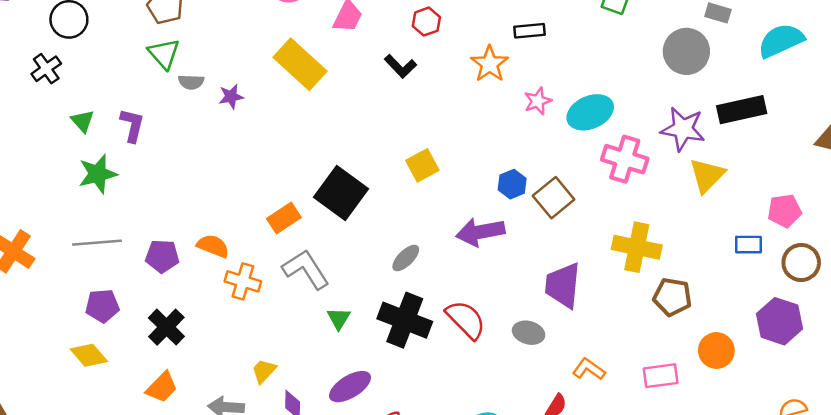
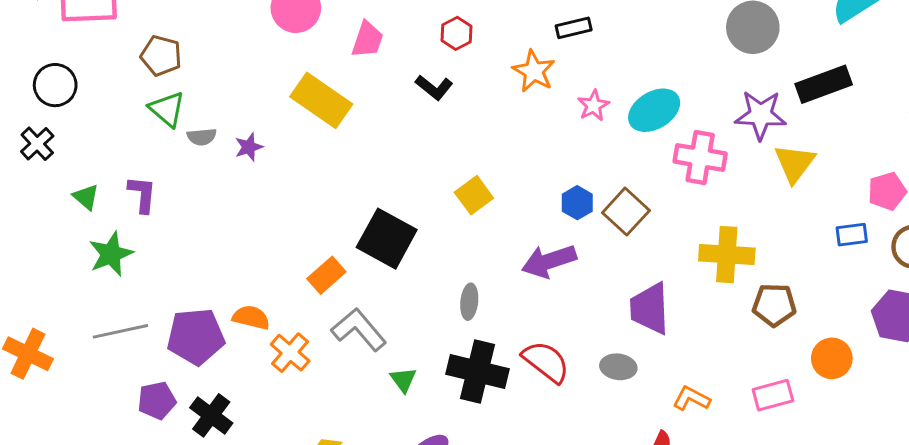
purple pentagon: (162, 256) -> (196, 337), size x1.5
gray ellipse: (406, 258) -> (469, 302), turned -32
orange cross: (243, 281) -> (290, 353), turned 32
purple pentagon: (102, 306) -> (157, 400), moved

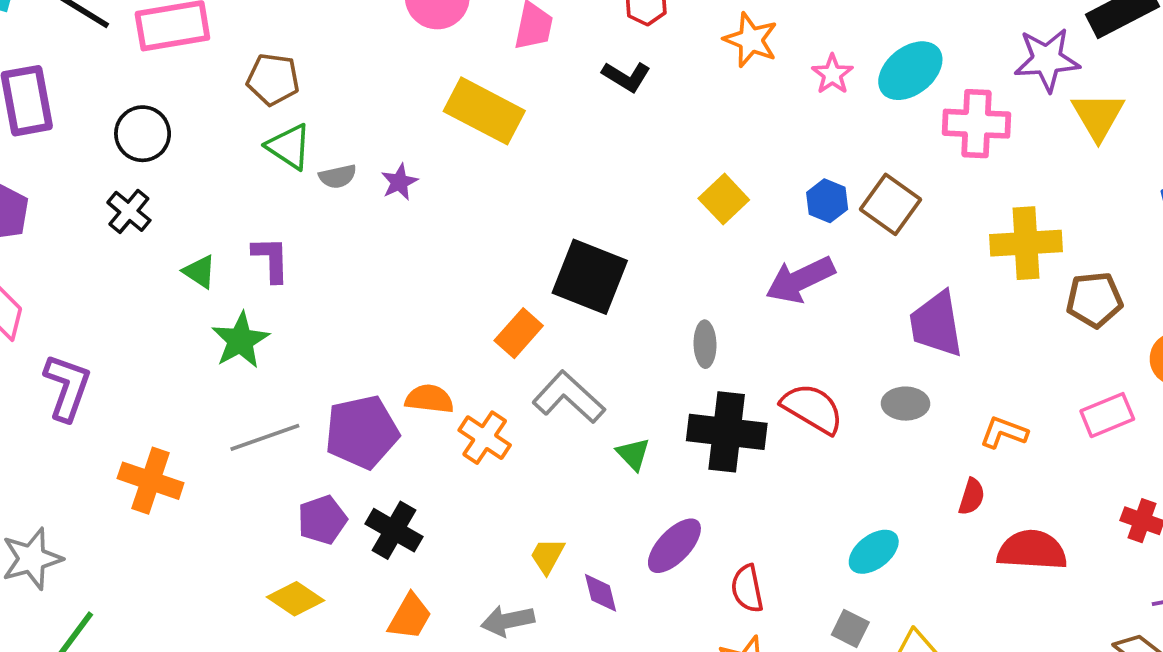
yellow square: (474, 195) -> (724, 199), moved

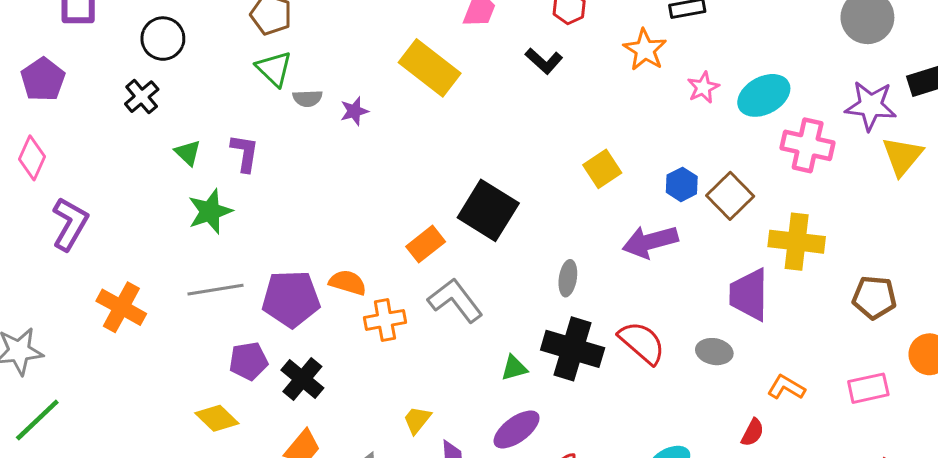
yellow cross: (1026, 243) -> (797, 242), moved
orange cross: (485, 438) -> (385, 320), turned 36
green triangle: (633, 454) -> (514, 368), moved, turned 48

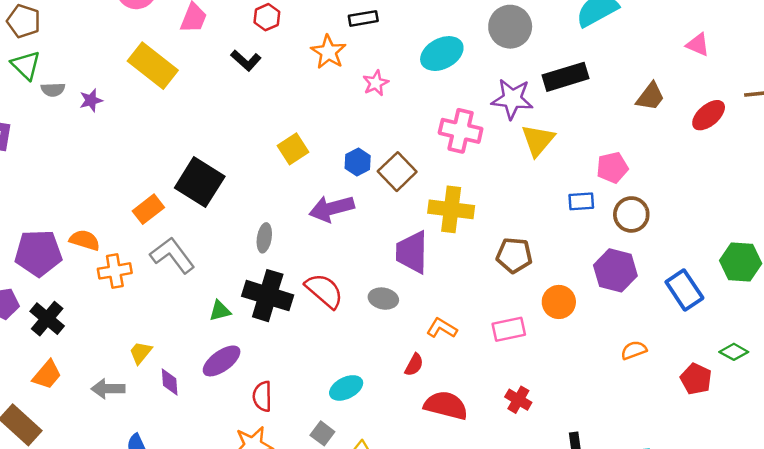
cyan ellipse: (764, 95) -> (442, 54), moved

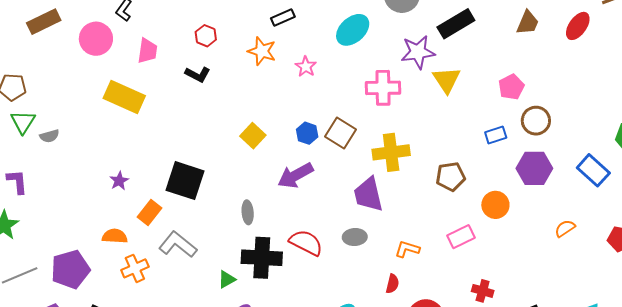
green triangle: (26, 65) -> (23, 122), turned 32
purple star: (91, 100) -> (119, 181), moved
blue rectangle: (581, 201) -> (496, 135), moved
orange semicircle: (85, 240) -> (115, 236), moved

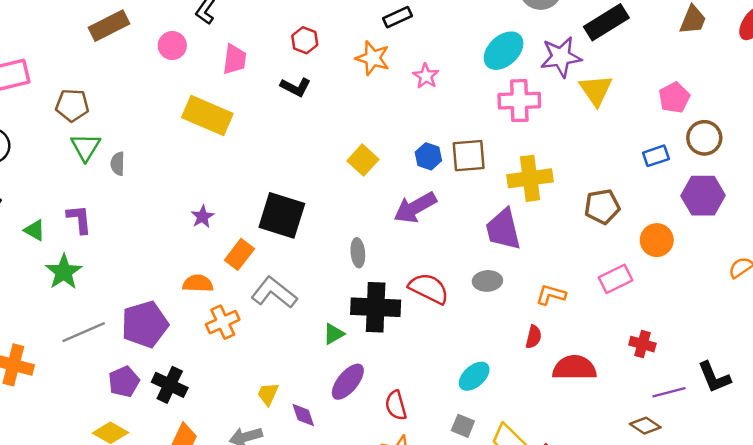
cyan ellipse: (353, 30) -> (504, 51), moved
pink circle: (96, 39) -> (172, 45), size x0.7
brown square: (340, 133) -> (469, 156), turned -36
gray semicircle: (49, 136) -> (118, 164), turned 108

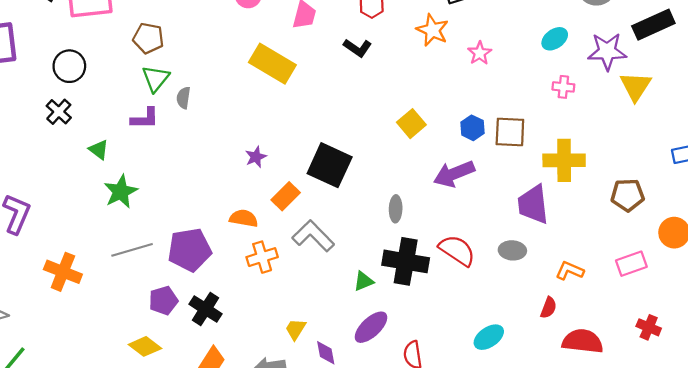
cyan ellipse: (504, 51) -> (555, 39), size x0.7
pink cross: (519, 101) -> (563, 87), size x0.6
purple L-shape: (79, 219) -> (145, 118), moved, turned 88

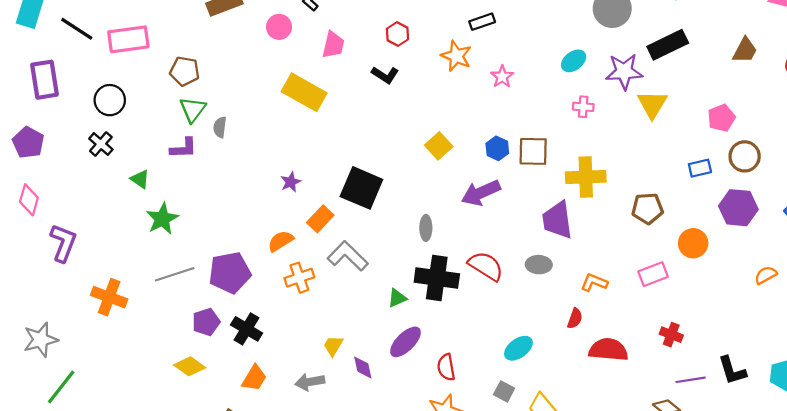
orange semicircle: (244, 218) -> (281, 241), turned -40

